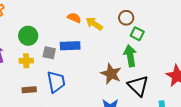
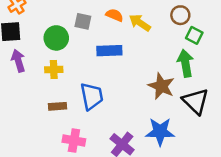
gray square: (49, 53) -> (83, 21), moved

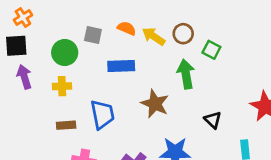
brown circle: (180, 15) -> (183, 34), moved
green arrow: (185, 63) -> (186, 74), moved
brown star: (161, 86) -> (155, 104), moved
black triangle: (196, 101) -> (213, 120), size x0.6

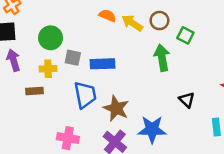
gray square: (93, 35) -> (73, 58), moved
blue rectangle: (121, 66) -> (103, 64), moved
brown star: (155, 104) -> (116, 108), moved
brown rectangle: (66, 125) -> (34, 91), moved

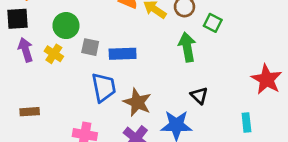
yellow cross: (48, 69) -> (54, 54), moved, turned 35
brown rectangle: (34, 91) -> (30, 112), moved
black triangle: (187, 100) -> (199, 96), moved

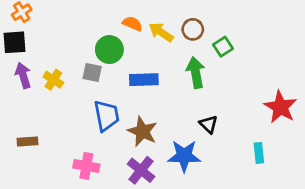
green square: (213, 23) -> (223, 47), turned 30
green circle: (66, 26) -> (109, 50), moved
blue rectangle: (123, 54) -> (144, 80), moved

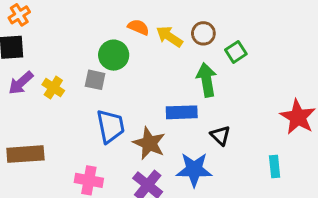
purple arrow: (23, 75) -> (21, 83), turned -115
blue rectangle: (144, 80) -> (182, 112), moved
brown rectangle: (27, 141) -> (25, 154), size x1.6

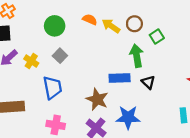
green circle: (114, 55) -> (55, 26), moved
gray square: (95, 80) -> (60, 56), turned 32
blue trapezoid: (111, 126) -> (52, 88), moved
black triangle: (220, 136) -> (148, 82), moved

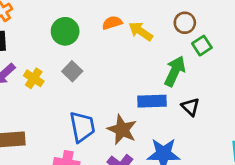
orange semicircle: (90, 19) -> (112, 23), turned -40
brown circle: (134, 24) -> (185, 23), moved
green arrow: (137, 56) -> (175, 71), turned 35
blue trapezoid: (52, 88) -> (82, 127), moved

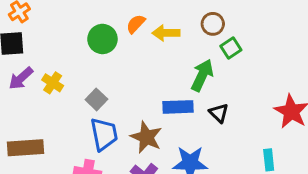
orange semicircle: (112, 23) -> (136, 24), turned -30
green circle: (65, 31) -> (102, 39), moved
yellow arrow: (141, 31) -> (166, 33), turned -35
gray square: (72, 71) -> (96, 99), moved

